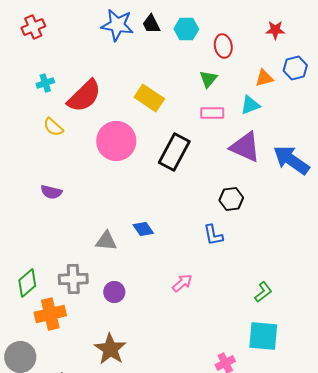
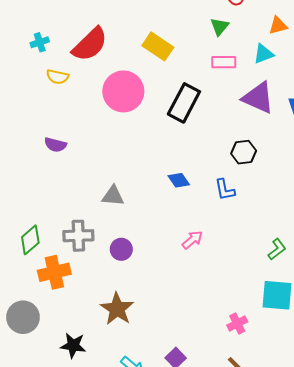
cyan cross: (45, 83) -> (40, 42), moved
yellow semicircle: (53, 127) -> (57, 77), turned -30
blue diamond: (143, 229) -> (179, 180), moved

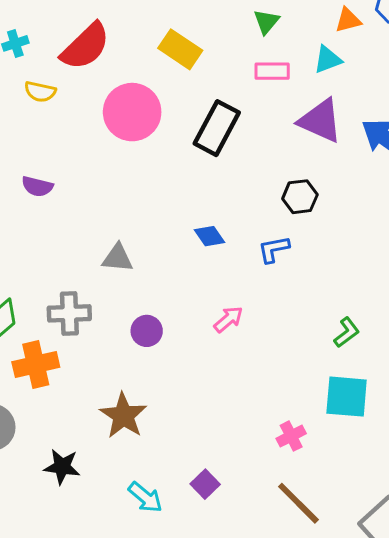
blue L-shape: (225, 190) -> (274, 249), turned 90
purple circle: (121, 249) -> (147, 331), moved

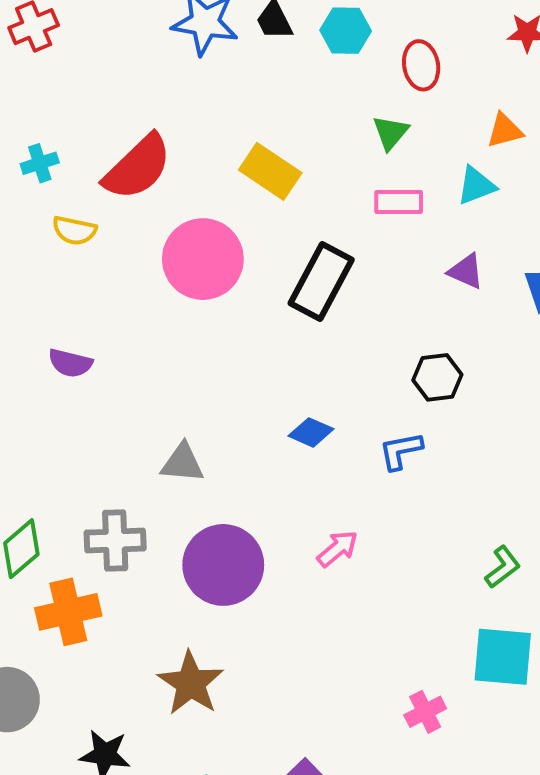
purple triangle: (320, 121) -> (466, 271), size x0.6
blue diamond: (209, 236) -> (311, 432), turned -32
purple circle: (147, 331) -> (223, 565), size x1.8

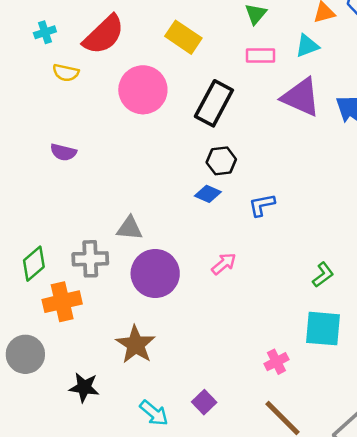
purple triangle: (466, 271) -> (301, 97), size x1.8
black hexagon: (437, 377) -> (221, 161), moved
gray triangle: (182, 463) -> (129, 228), moved

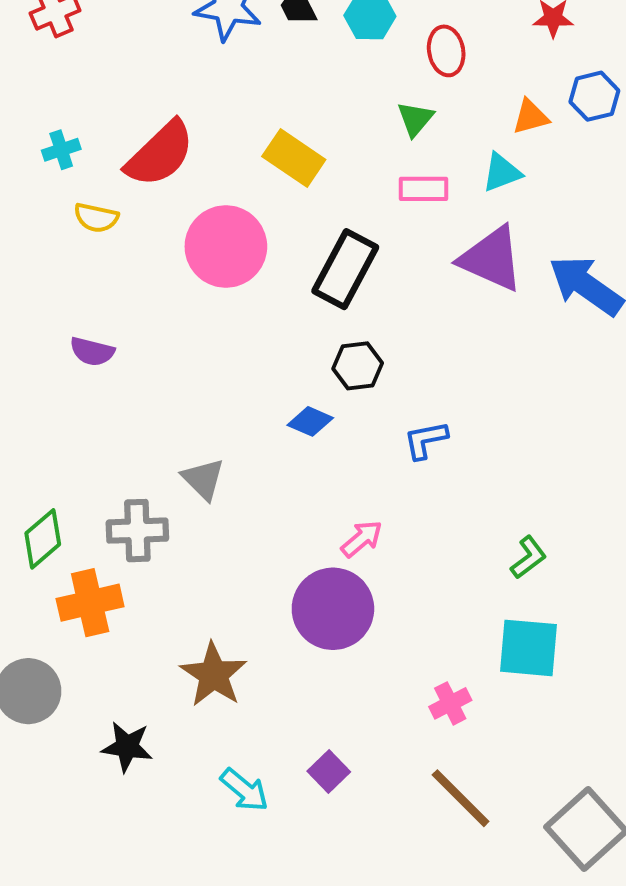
blue diamond: (208, 194) -> (310, 421), moved
gray triangle: (129, 228) -> (203, 479), turned 40
purple circle: (155, 273) -> (333, 609), moved

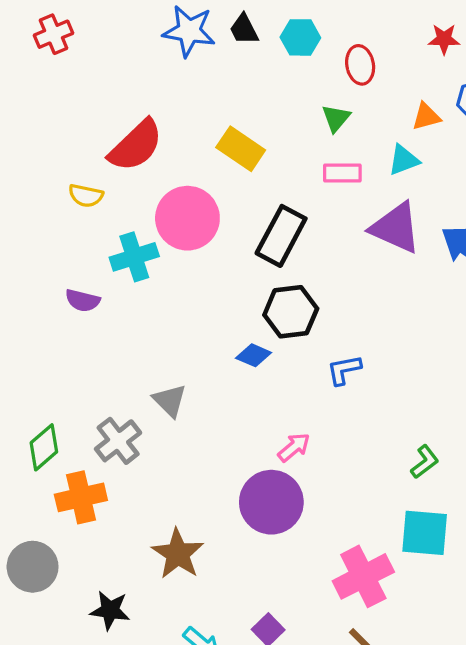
cyan cross: (61, 150) -> (134, 257), moved, size x1.6
black hexagon: (358, 366) -> (291, 312), size x1.4
gray cross: (137, 531) -> (118, 441), turned -36
pink cross: (450, 703) -> (363, 576), size x1.8

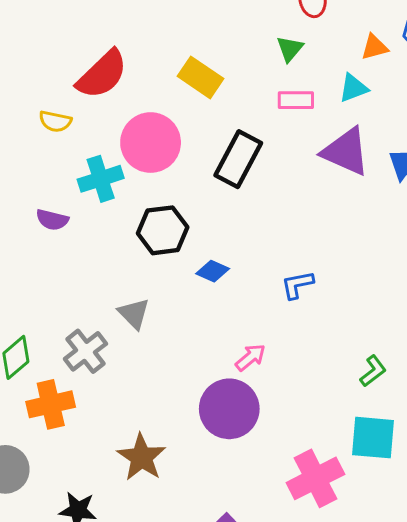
black hexagon: (291, 312) -> (163, 230), moved

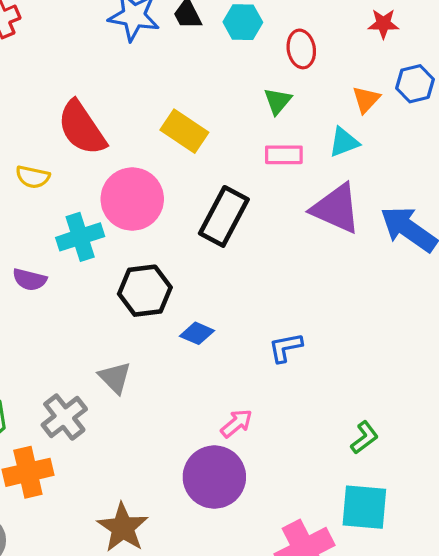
orange triangle: (375, 47) -> (366, 100), turned -32
red semicircle: (102, 74) -> (82, 128), turned 100

